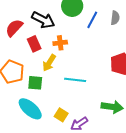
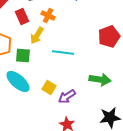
orange cross: (60, 43) -> (48, 15), turned 32

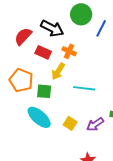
red rectangle: (22, 16) -> (43, 52), turned -42
purple arrow: (67, 96) -> (95, 124), moved

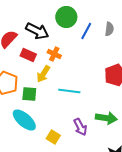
yellow square: (70, 123) -> (53, 137), moved
purple arrow: (95, 124) -> (80, 127), turned -84

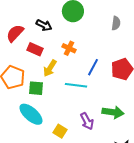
black arrow: (37, 31) -> (44, 25), size x0.7
blue line: (86, 31) -> (93, 67), moved
orange cross: (54, 54) -> (69, 48), moved

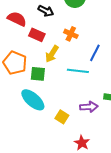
red semicircle: (15, 33) -> (17, 19), turned 72
purple arrow: (87, 121) -> (89, 107), turned -66

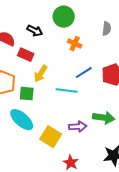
orange cross: (71, 34) -> (75, 44), moved
blue line: (95, 53) -> (84, 73), turned 30
yellow square: (62, 117) -> (51, 137), size x1.5

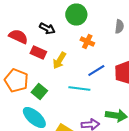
yellow arrow: (41, 74) -> (59, 60), moved
green square: (27, 94) -> (39, 92), turned 35

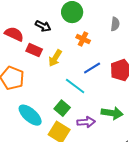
cyan line: (79, 88) -> (75, 86), turned 30
green square: (39, 92) -> (62, 108), moved

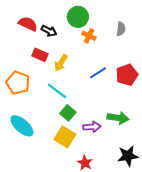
red semicircle: (14, 34) -> (28, 24), moved
orange cross: (83, 39) -> (89, 36), moved
cyan line: (75, 86) -> (57, 91), moved
cyan ellipse: (30, 115) -> (22, 126), moved

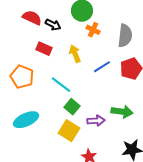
gray semicircle: (121, 29) -> (125, 36), moved, size x1.6
yellow arrow: (61, 63) -> (75, 54), moved, turned 126
cyan ellipse: (22, 126) -> (26, 120), turned -65

